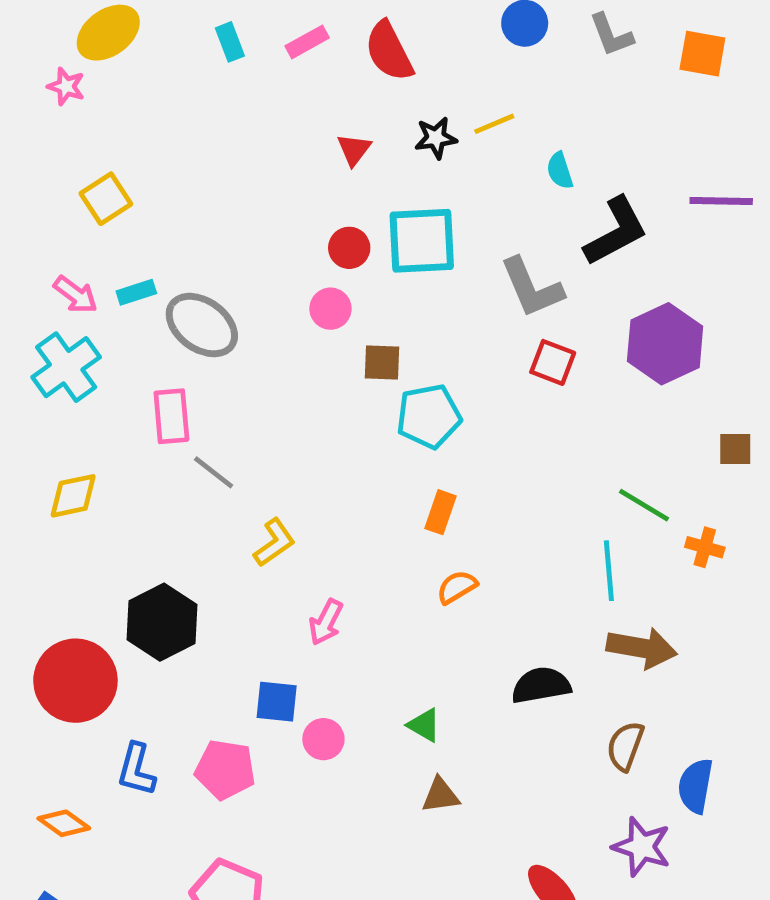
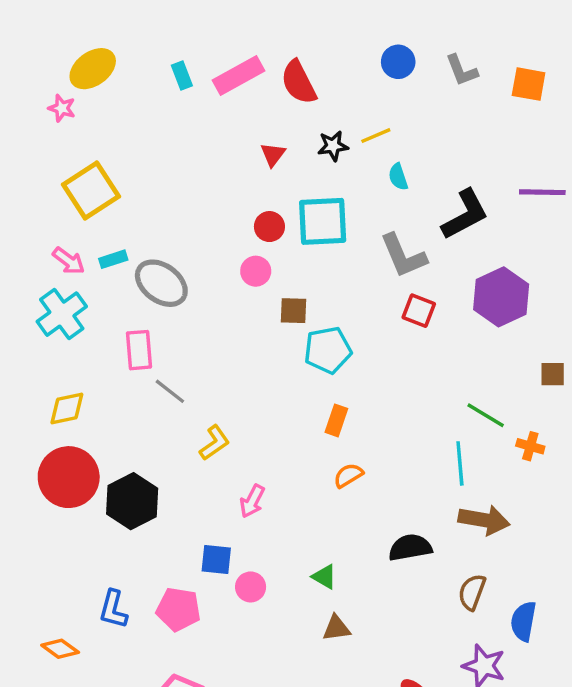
pink rectangle: (307, 42) -> (239, 76), size x1.6
cyan semicircle: (560, 171) -> (398, 177), moved
yellow square: (106, 199) -> (91, 191), size x1.5
red circle: (75, 681) -> (69, 477), moved

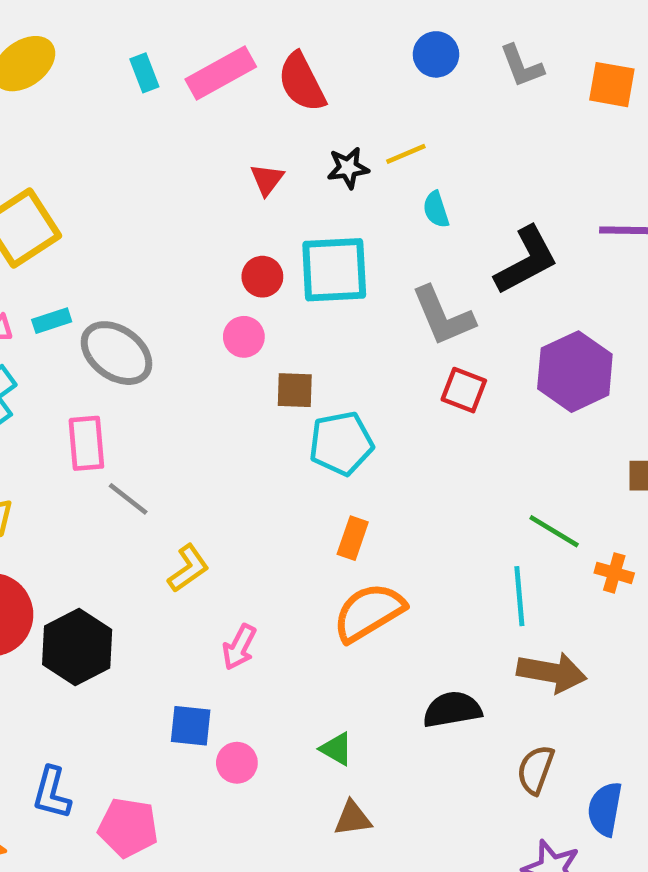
orange semicircle: (348, 475) -> (369, 612), size x1.8
pink pentagon: (178, 609) -> (128, 828), moved

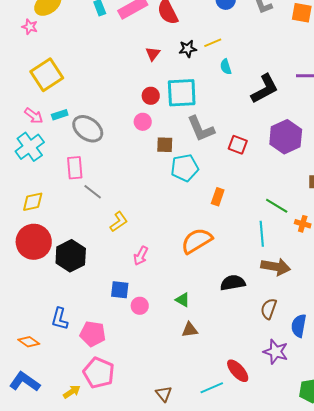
gray L-shape: (443, 316) -> (201, 129), moved
orange rectangle: (353, 538) -> (218, 197), moved

